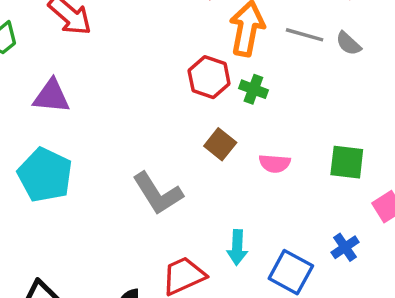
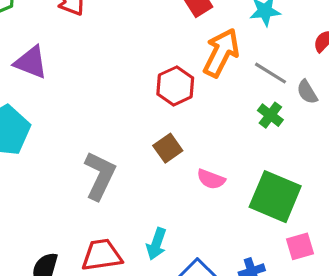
green cross: (253, 89) -> (270, 115), moved
green square: (347, 162) -> (275, 197), size x1.5
gray L-shape: (158, 193) -> (100, 176), turned -138

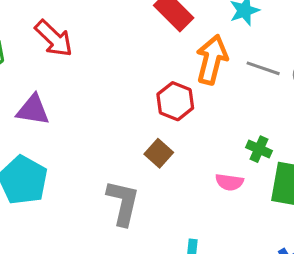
green cross: (270, 115) -> (259, 149), moved
brown square: (168, 148) -> (159, 153), moved

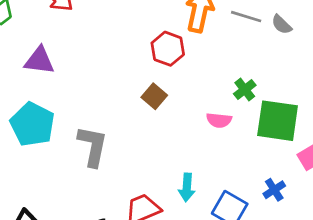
green cross: (259, 149) -> (245, 90), turned 30
gray L-shape: (123, 203) -> (93, 146), moved

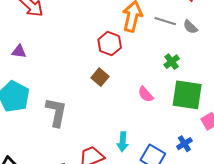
purple triangle: (39, 61) -> (19, 51), size x0.7
green cross: (245, 90) -> (172, 62), moved
pink semicircle: (219, 120) -> (146, 94), turned 42

